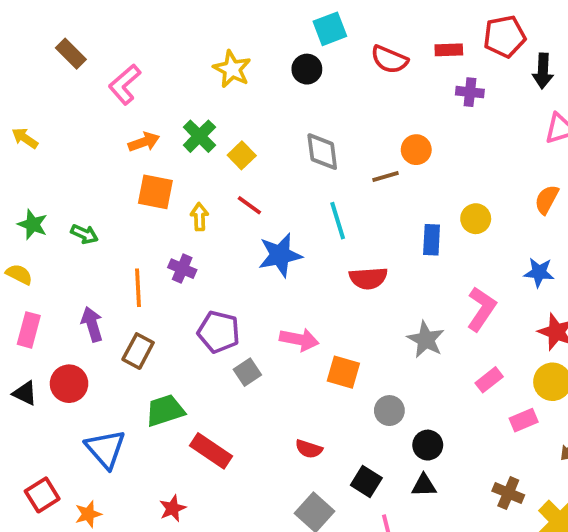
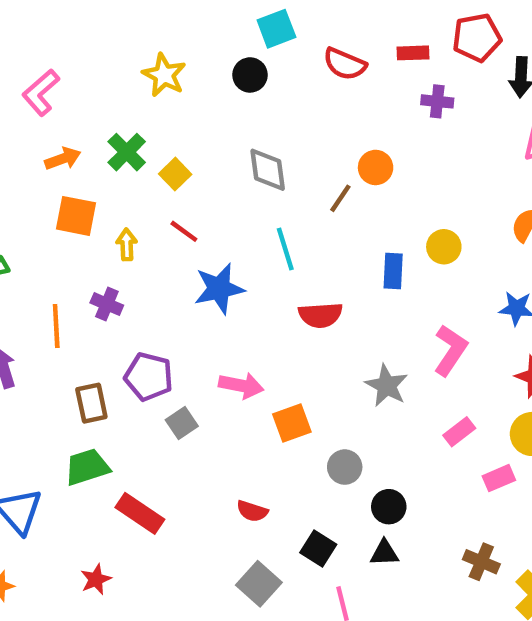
brown line: (386, 176) -> (340, 198), turned -40
brown rectangle: (138, 351) -> (91, 403), moved, turned -40
orange square: (343, 372) -> (292, 423), turned -36

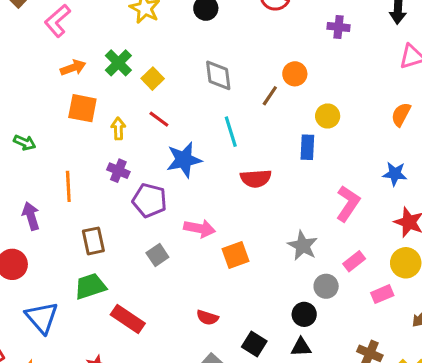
yellow circle: (444, 247) -> (328, 116), moved
purple cross: (107, 304) -> (118, 171), moved
purple pentagon: (149, 377) -> (150, 200), moved
gray star: (387, 386) -> (303, 246), moved
gray circle: (345, 467) -> (326, 286), moved

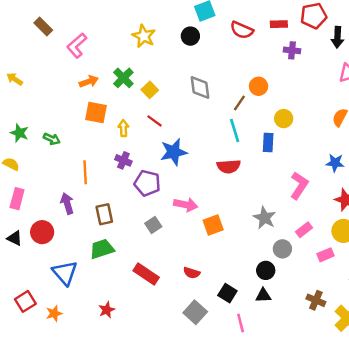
cyan line: (231, 132) -> (235, 131), moved
purple arrow: (31, 216) -> (67, 203), moved
red rectangle: (128, 319) -> (146, 274), moved

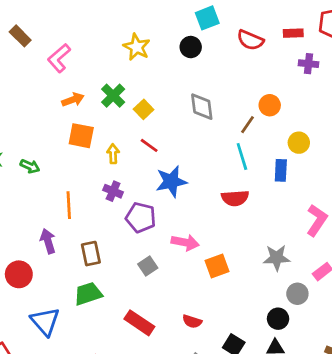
gray star: (265, 218) -> (277, 258), turned -30

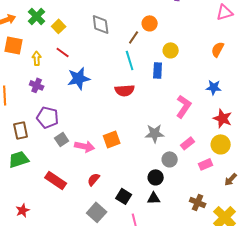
purple pentagon: (141, 218) -> (48, 117), moved
pink arrow: (185, 242) -> (85, 146), moved
red semicircle: (192, 321) -> (94, 179), turned 112

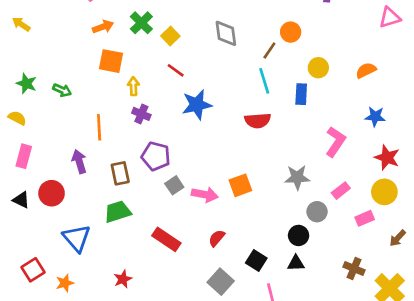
orange semicircle: (218, 49) -> (366, 70), moved, turned 35
yellow arrow: (37, 58) -> (133, 86), moved

